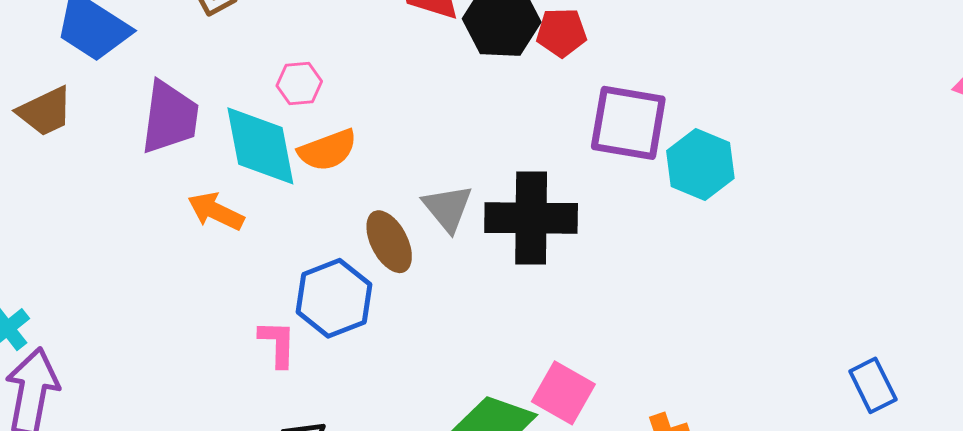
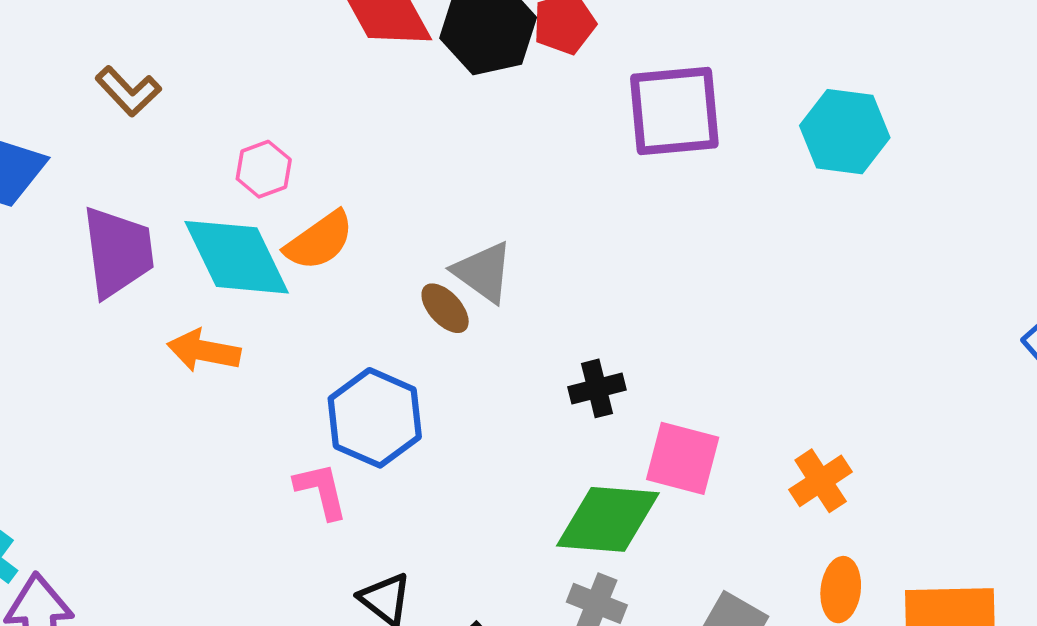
cyan hexagon: (700, 165) -> (845, 132), moved
black cross: (531, 218) -> (597, 388), moved, size x0.5
brown ellipse: (389, 242) -> (445, 308), moved, size x0.7

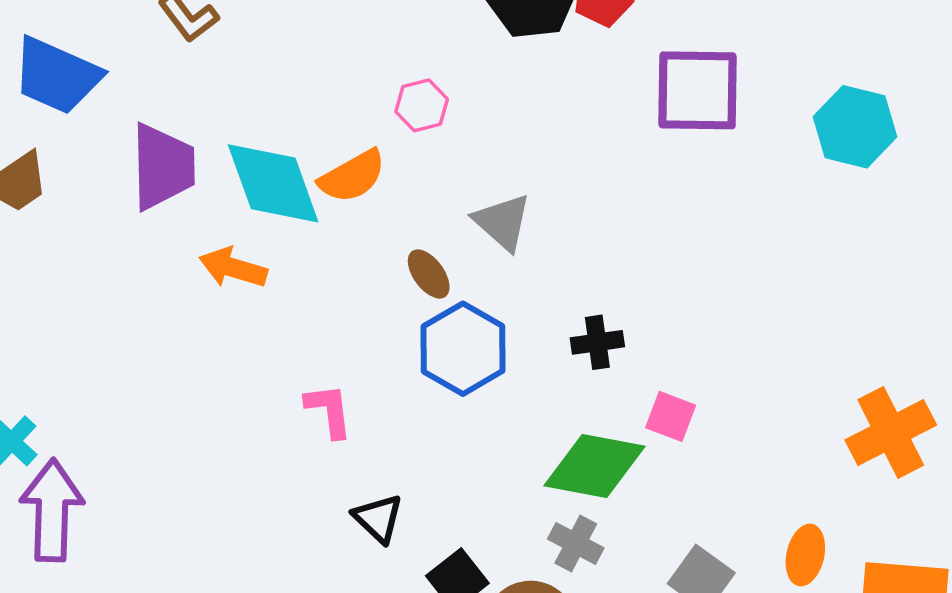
pink hexagon: (264, 169) -> (422, 105), moved
brown ellipse: (445, 308) -> (429, 274), moved
blue hexagon: (375, 418) -> (463, 349), moved
pink square: (683, 458) -> (671, 416), size x0.7
orange cross: (821, 481) -> (891, 432), moved, size x1.5

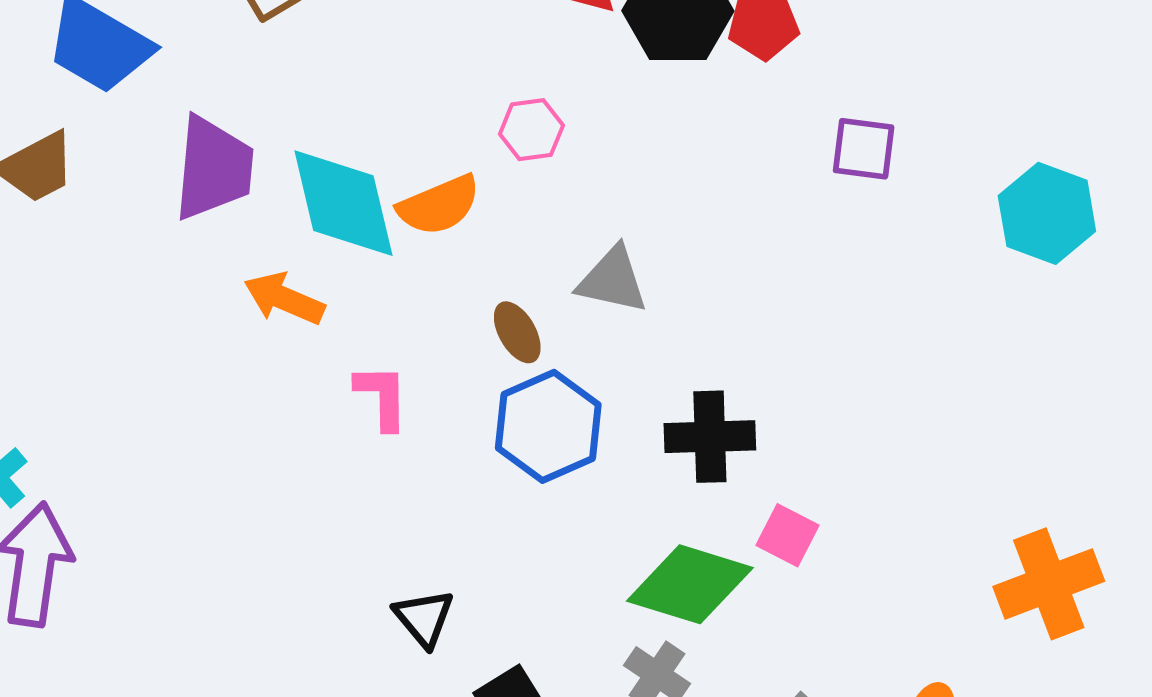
purple square: (698, 90) -> (864, 149), size x0.6
gray triangle: (502, 222) -> (612, 280), turned -36
black cross: (597, 342) -> (710, 437), size x1.4
pink L-shape: (329, 410) -> (382, 397), moved

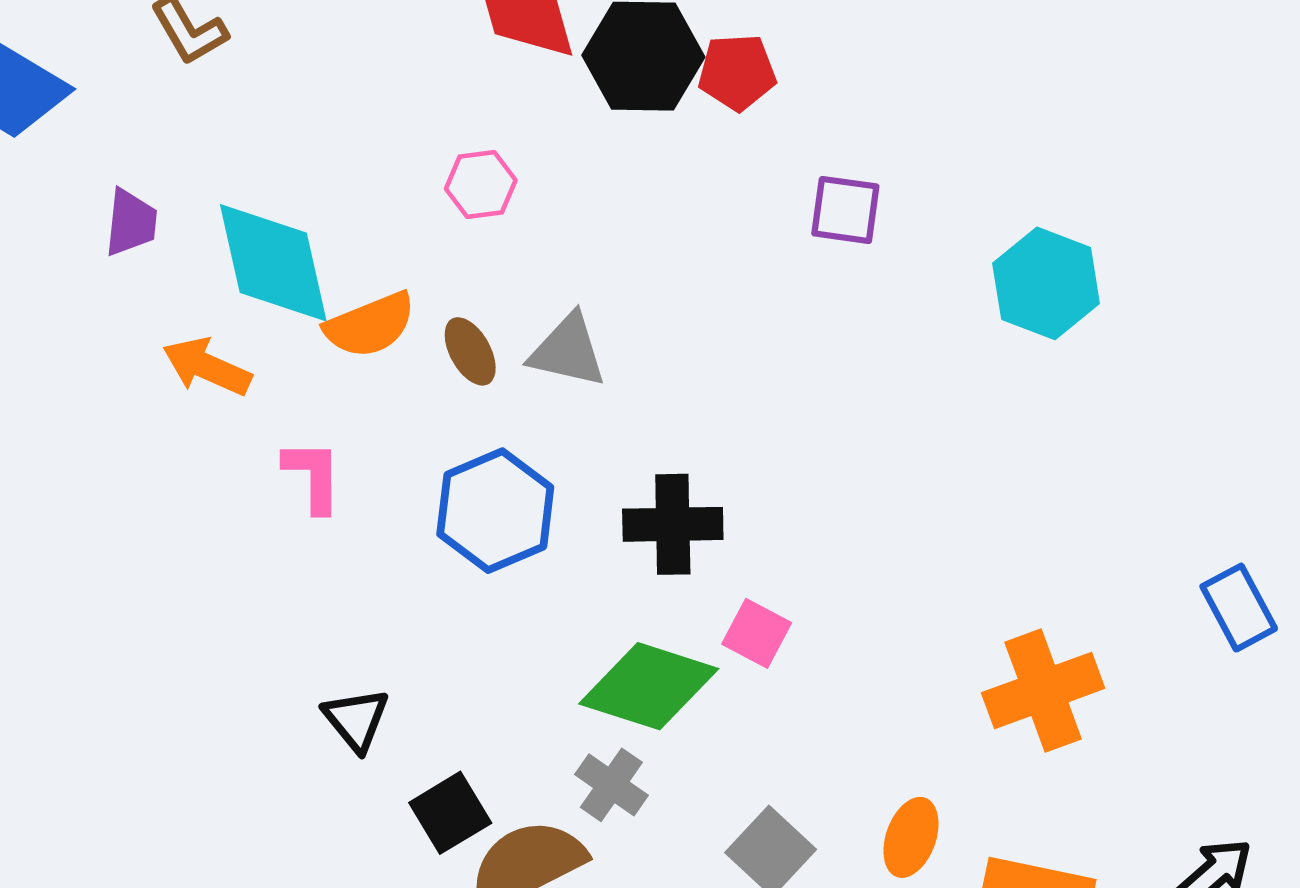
purple trapezoid: (213, 168) -> (131, 223), size x0.6
orange semicircle: (439, 205) -> (370, 325), moved
brown ellipse: (517, 332) -> (470, 351), moved

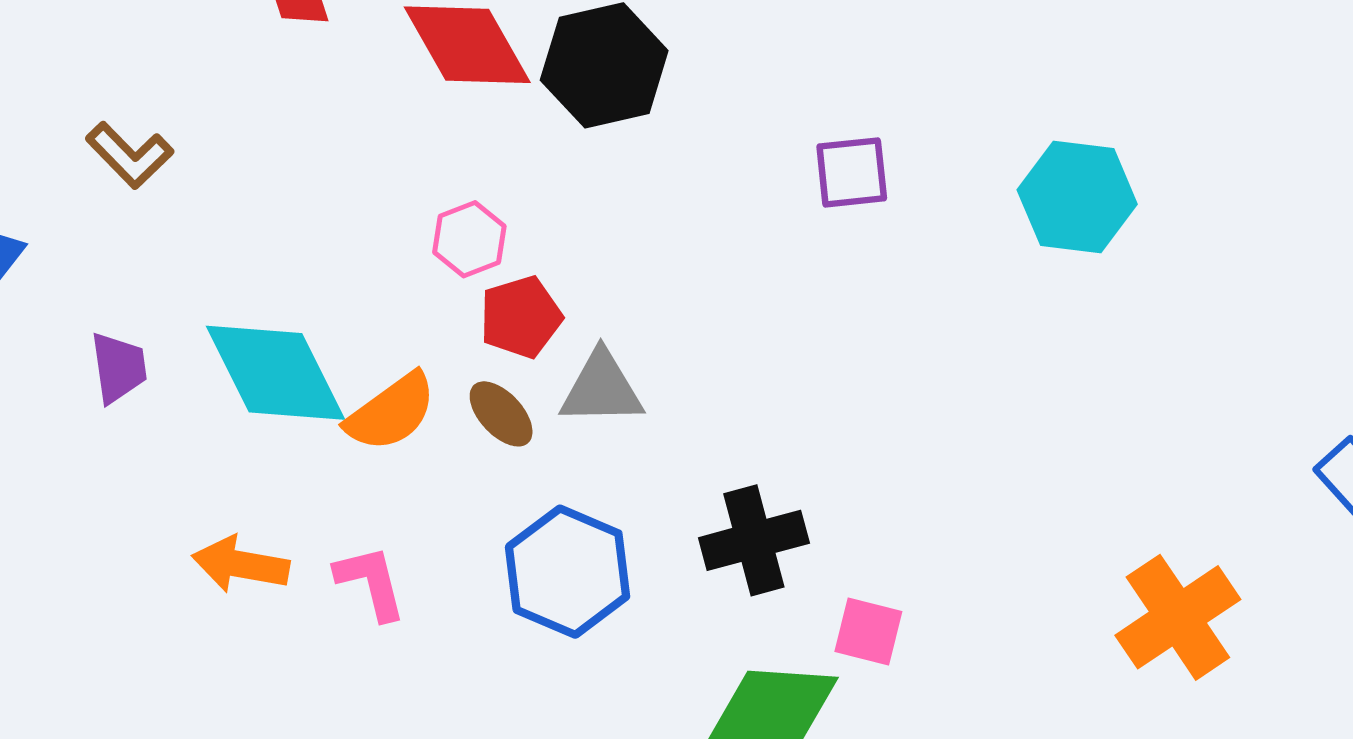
red pentagon: (737, 72) -> (521, 317), moved
orange arrow: (207, 367) -> (241, 564), moved

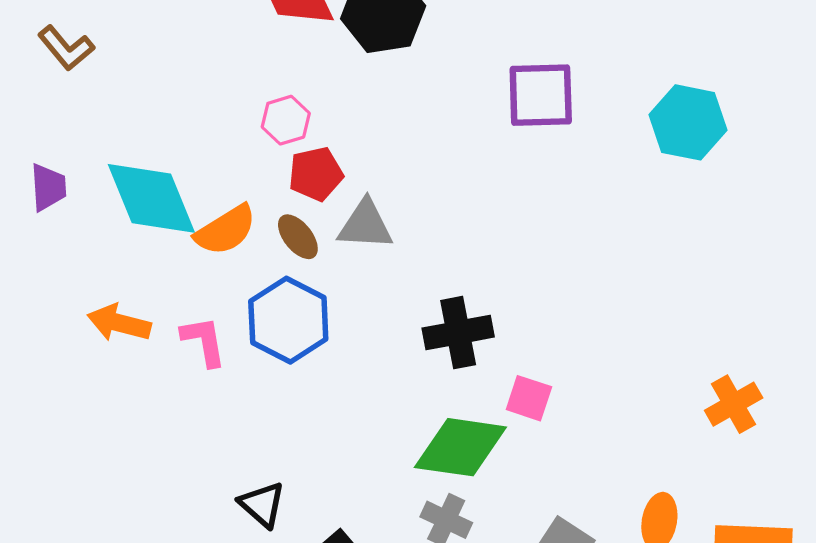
purple square: (852, 172) -> (541, 95), size x1.4
blue hexagon: (568, 572) -> (288, 320), moved
orange cross: (1178, 617) -> (734, 404), size x0.7

